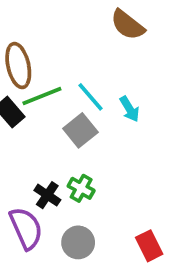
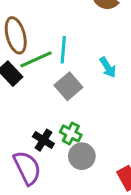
cyan line: (91, 97) -> (63, 50), moved, turned 48
gray circle: (78, 242) -> (82, 156), moved

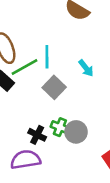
gray circle: (82, 156) -> (76, 132), moved
purple semicircle: (27, 168) -> (25, 160), turned -68

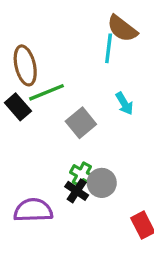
cyan line: (47, 57) -> (109, 48), moved
black cross: (37, 135) -> (77, 191), moved

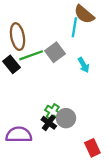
gray square: (81, 123) -> (55, 52), moved

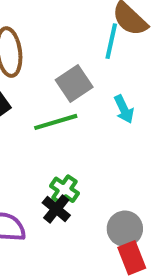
green line: (31, 55) -> (56, 122), moved
gray circle: (66, 118) -> (125, 229), moved

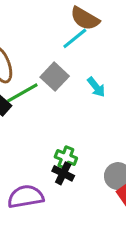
cyan line: (111, 41) -> (75, 38), turned 52
green line: (56, 122) -> (22, 93), moved

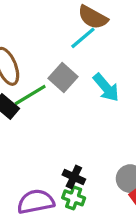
cyan arrow: (96, 87) -> (106, 87), size x1.4
green cross: (66, 158) -> (74, 198), moved

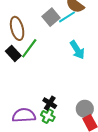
gray square: (63, 78) -> (51, 17), moved
green line: (30, 95) -> (29, 48), turned -30

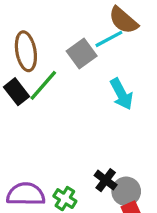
gray square: (51, 17) -> (82, 53), moved
black cross: (50, 103) -> (106, 180), moved

